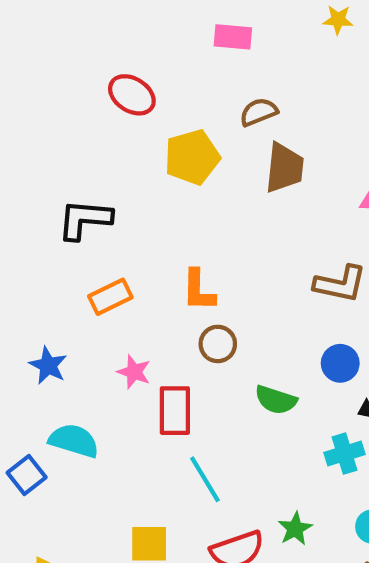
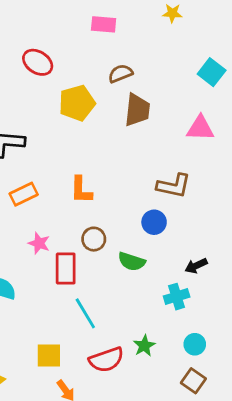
brown circle: (218, 344) -> (94, 239), moved
blue circle: (340, 363) -> (154, 222), moved

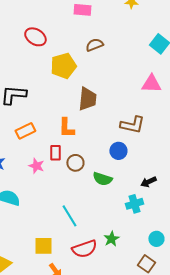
brown trapezoid: (137, 110) -> (87, 99), moved
red rectangle: (66, 269) -> (55, 153), moved, size x0.7
cyan circle: (195, 344) -> (156, 239), moved

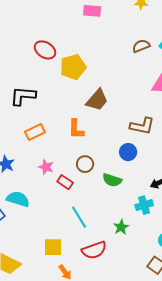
red ellipse: (35, 37) -> (45, 50), moved
brown semicircle: (94, 45) -> (141, 46), moved
brown trapezoid: (87, 99) -> (97, 100), turned 35
red rectangle: (55, 153) -> (65, 182), moved, turned -56
green star: (111, 239) -> (121, 227), moved

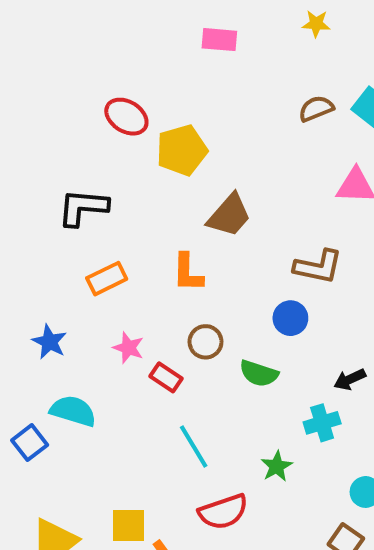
yellow square: (53, 247) -> (128, 526), moved

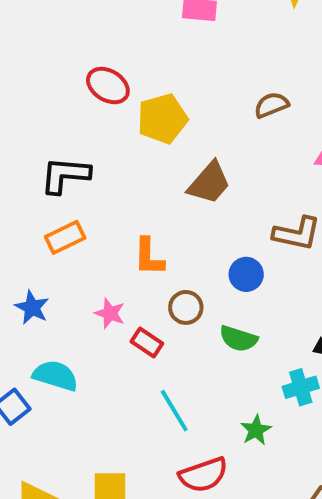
brown semicircle: (316, 109) -> (271, 105), moved
orange L-shape: (188, 273) -> (149, 257), moved
orange rectangle: (107, 279) -> (65, 237), moved
blue circle: (290, 318) -> (246, 274), moved

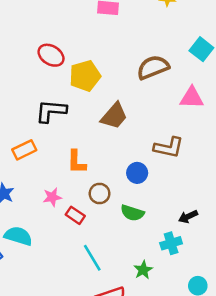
brown semicircle: (271, 105) -> (153, 67), size x1.5
black L-shape: (65, 175) -> (51, 111), moved
pink star: (110, 313) -> (52, 197), turned -30

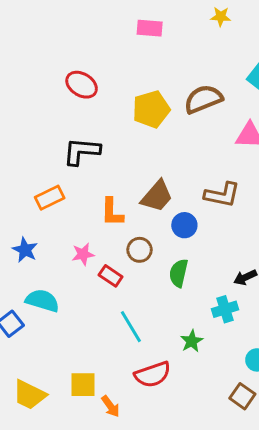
yellow pentagon: (85, 76) -> (151, 109), moved
brown trapezoid: (114, 116) -> (157, 196), moved
green semicircle: (132, 213) -> (179, 273), turned 85

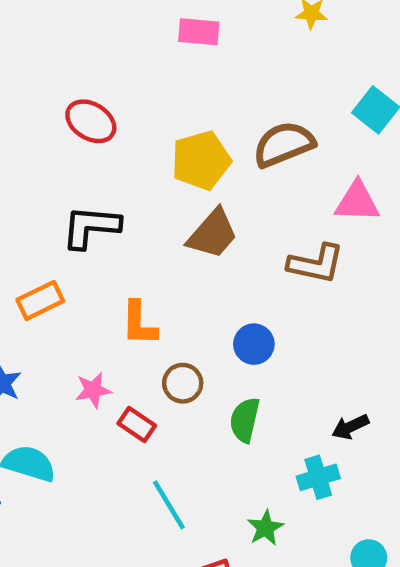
brown L-shape: (222, 195) -> (316, 264), moved
brown trapezoid: (157, 196) -> (213, 234), moved

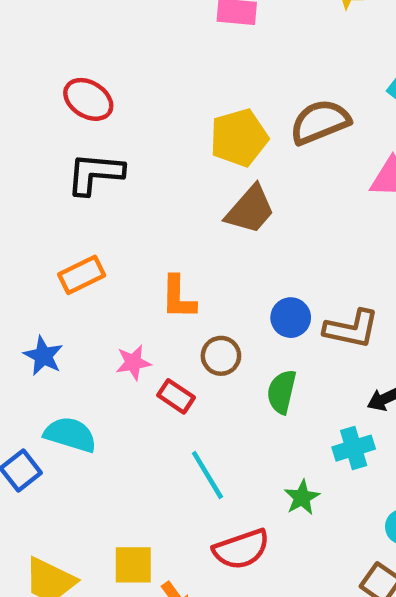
red ellipse: (91, 121) -> (88, 99), moved
black L-shape: (91, 227) -> (95, 174), moved
brown L-shape: (316, 264) -> (351, 329), moved

